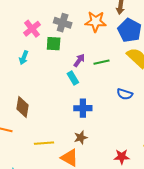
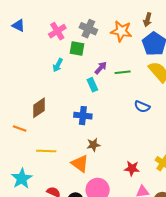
cyan arrow: (24, 58) -> (58, 65), moved
brown diamond: (22, 107) -> (39, 108), turned 40
blue cross: (83, 108) -> (83, 116), moved
yellow line: (44, 143) -> (46, 151), moved

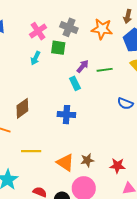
cyan arrow: (58, 65) -> (35, 58), moved
brown star: (93, 145) -> (87, 160), moved

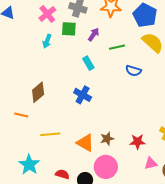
purple arrow: (83, 66) -> (94, 34), moved
blue semicircle: (125, 104) -> (133, 71), moved
blue cross: (66, 115) -> (83, 95), turned 30

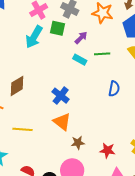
cyan arrow: (47, 41) -> (34, 37), size x1.6
cyan rectangle: (88, 63) -> (80, 60), moved, turned -40
blue semicircle: (133, 71) -> (114, 89), moved, turned -105
orange triangle: (85, 143) -> (62, 122), moved

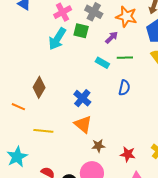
purple arrow: (81, 38) -> (112, 37), moved
brown diamond: (17, 86) -> (39, 87), turned -30
blue semicircle: (114, 89) -> (124, 88), moved

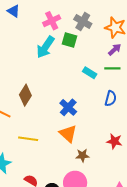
purple arrow: (112, 37) -> (115, 50), moved
red star: (128, 154) -> (114, 141), moved

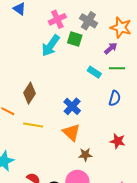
purple arrow: (115, 50) -> (111, 48), moved
yellow line: (28, 139) -> (33, 125), moved

